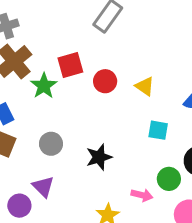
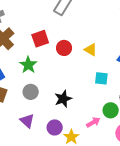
green star: (44, 86) -> (28, 65), moved
pink arrow: (142, 195) -> (93, 122), turned -40
purple circle: (19, 206) -> (55, 127), moved

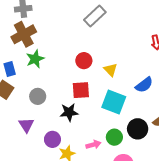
red square: (40, 39) -> (81, 90), moved
green star: (28, 65) -> (35, 59), moved
cyan square: (101, 78) -> (114, 102), size x1.6

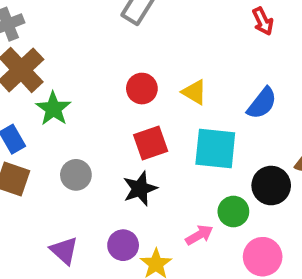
purple triangle: (26, 125) -> (64, 251), moved

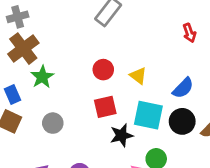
black circle: (271, 186) -> (182, 121), moved
black star: (140, 189) -> (122, 135), moved

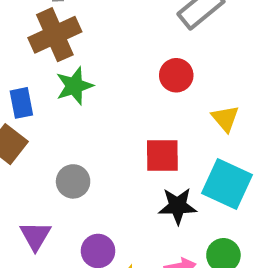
red circle: (103, 70) -> (176, 75), moved
gray circle: (53, 123) -> (73, 181), moved

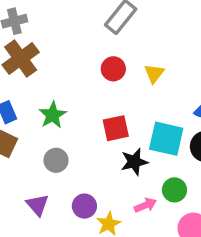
green star: (74, 86) -> (53, 115), moved
yellow triangle: (225, 119) -> (154, 73), moved, turned 30

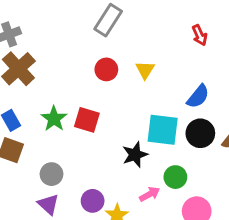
red square: (116, 128) -> (87, 120), moved, turned 35
gray circle: (56, 160) -> (51, 174), moved

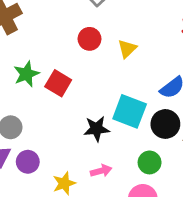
green circle: (175, 177) -> (150, 162), moved
purple circle: (93, 201) -> (28, 162), moved

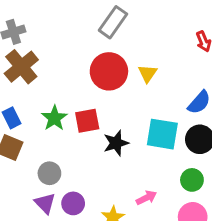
red circle: (89, 39) -> (109, 71), size x1.6
red square: (58, 83) -> (87, 121), turned -30
black star: (97, 129) -> (116, 143), moved

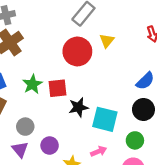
yellow triangle: (148, 73) -> (107, 41), moved
cyan square: (162, 134) -> (105, 119), moved
purple circle: (73, 203) -> (50, 145), moved

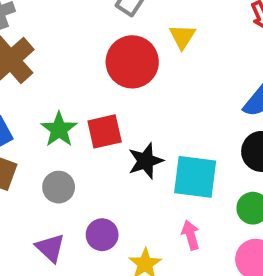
gray circle: (25, 127) -> (59, 187), moved
pink arrow: (99, 151) -> (191, 235), turned -77

